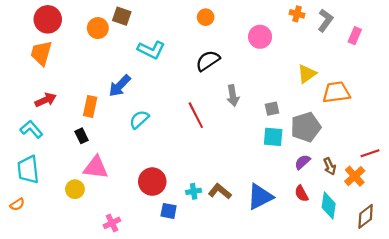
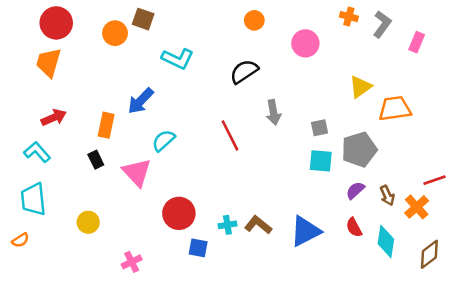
orange circle: (206, 17) -> (254, 20), moved
pink triangle: (96, 167) -> (137, 172), moved, turned 40

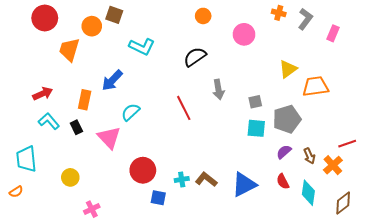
orange trapezoid: (49, 63) -> (69, 50), moved
cyan L-shape: (37, 152) -> (49, 121), moved
pink cross: (132, 262) -> (92, 209), moved

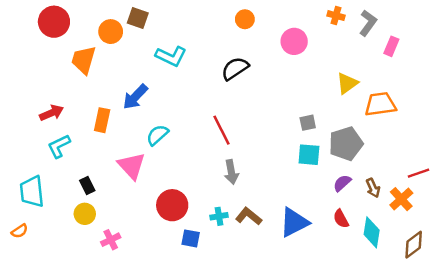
pink rectangle: (333, 33) -> (391, 46), moved
gray arrow: (218, 90) -> (231, 172), moved
cyan L-shape: (49, 121) -> (59, 146), turned -75
black rectangle: (76, 127) -> (87, 185), moved
pink cross: (92, 209) -> (111, 240), moved

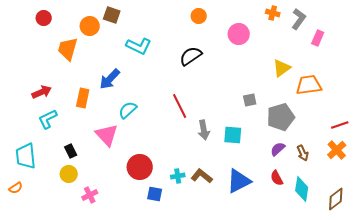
red circle: (54, 22) -> (44, 18), size x0.6
cyan square: (309, 155) -> (233, 135), moved
gray arrow: (231, 172) -> (204, 130), moved
red line: (419, 173) -> (340, 125), moved
orange cross: (401, 199) -> (337, 150), moved

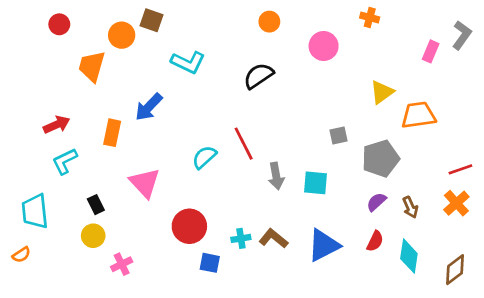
gray L-shape: (299, 19) -> (462, 35), moved
cyan semicircle: (128, 110) -> (204, 157), moved
red semicircle: (277, 178) -> (375, 241), turned -126

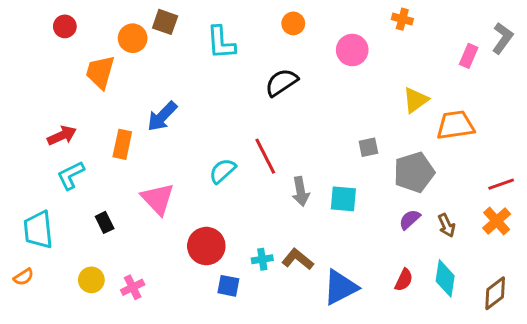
cyan L-shape: (188, 62) -> (221, 43), moved, turned 60
yellow circle: (93, 236) -> (91, 280), moved
red semicircle: (375, 241) -> (404, 280), moved
blue triangle: (324, 245) -> (340, 287), moved

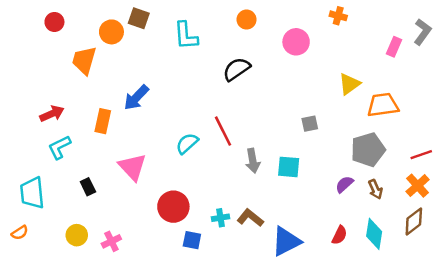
gray pentagon: (414, 172) -> (368, 150), moved
brown diamond: (495, 293) -> (414, 222), moved

